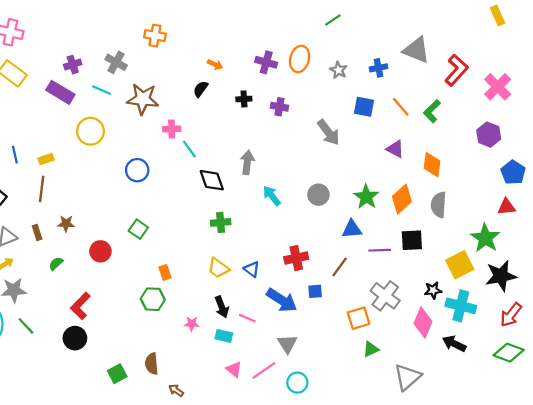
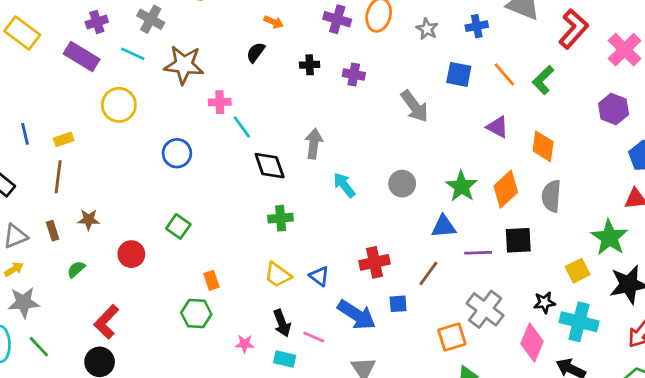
yellow square: (460, 265) -> (578, 271), size x0.7

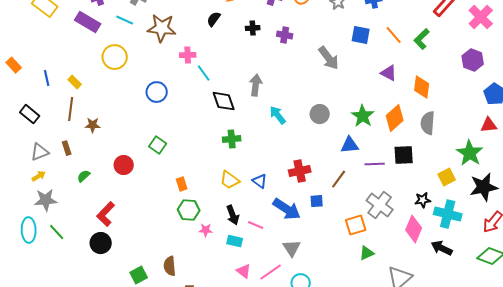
yellow rectangle: (64, 139) -> (75, 82), turned 64
brown star: (89, 220) -> (93, 125), moved
green hexagon: (196, 313) -> (189, 210), moved

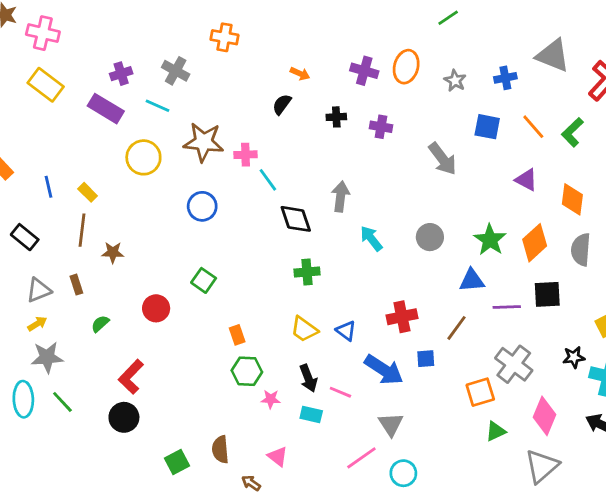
brown star: (162, 28) -> (204, 142), moved
pink diamond: (414, 229) -> (544, 416), moved
pink triangle: (244, 271) -> (278, 456), moved

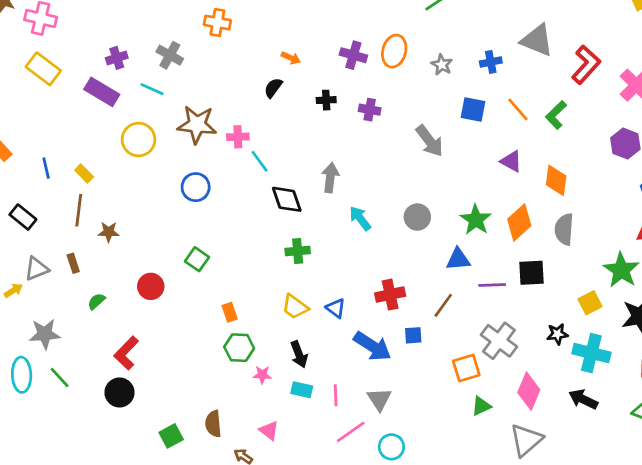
yellow arrow: (37, 324) -> (13, 290), moved
pink line: (340, 392) -> (336, 395), moved, turned 65

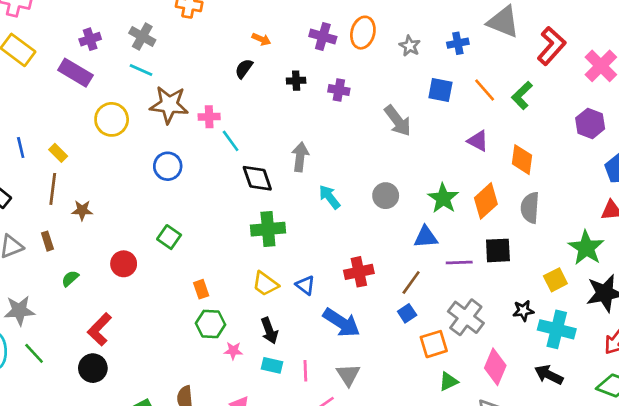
cyan line: (152, 89) -> (141, 70), moved
green cross: (298, 251) -> (268, 229), size x1.4
blue square: (413, 335) -> (407, 313), moved, turned -30

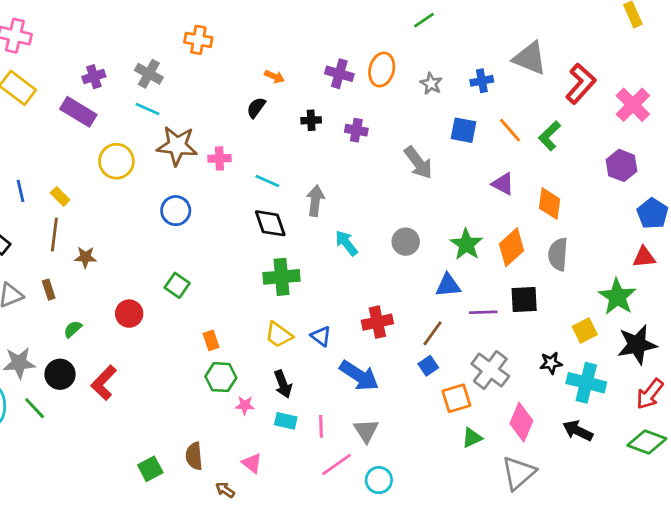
cyan line: (231, 141) -> (267, 181), moved, turned -30
black circle: (93, 368) -> (60, 374), moved

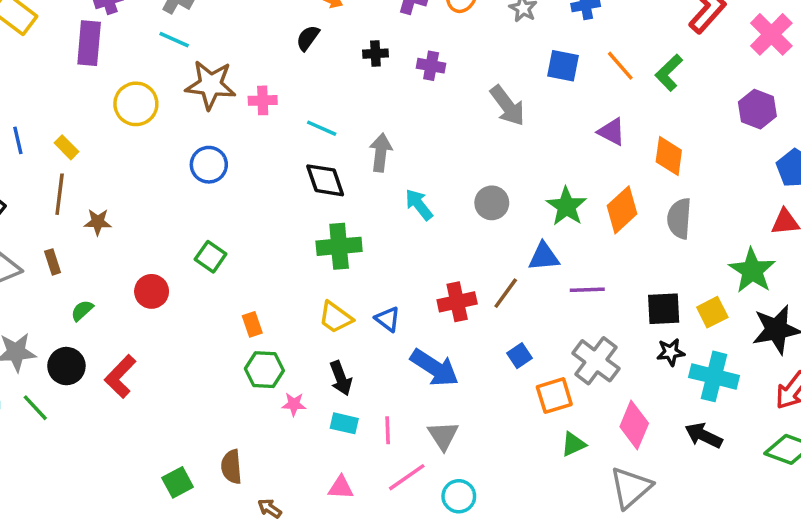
purple rectangle: (78, 112) -> (89, 43), turned 64
black square: (524, 299) -> (664, 309), moved
brown line: (432, 333) -> (506, 293), moved
pink triangle: (252, 463) -> (341, 488), moved, turned -35

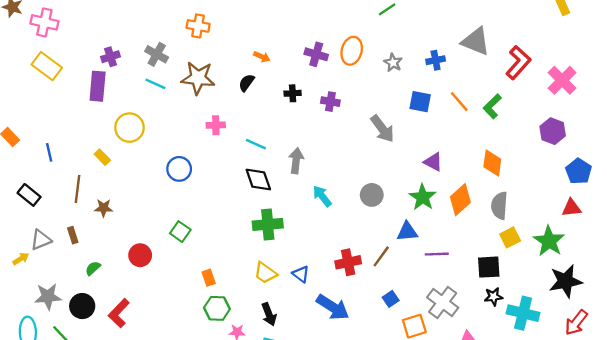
brown star: (211, 85) -> (198, 78), moved
purple triangle: (612, 132) -> (433, 162), moved
yellow rectangle: (66, 147) -> (102, 157), moved
yellow square: (712, 312) -> (510, 237), moved

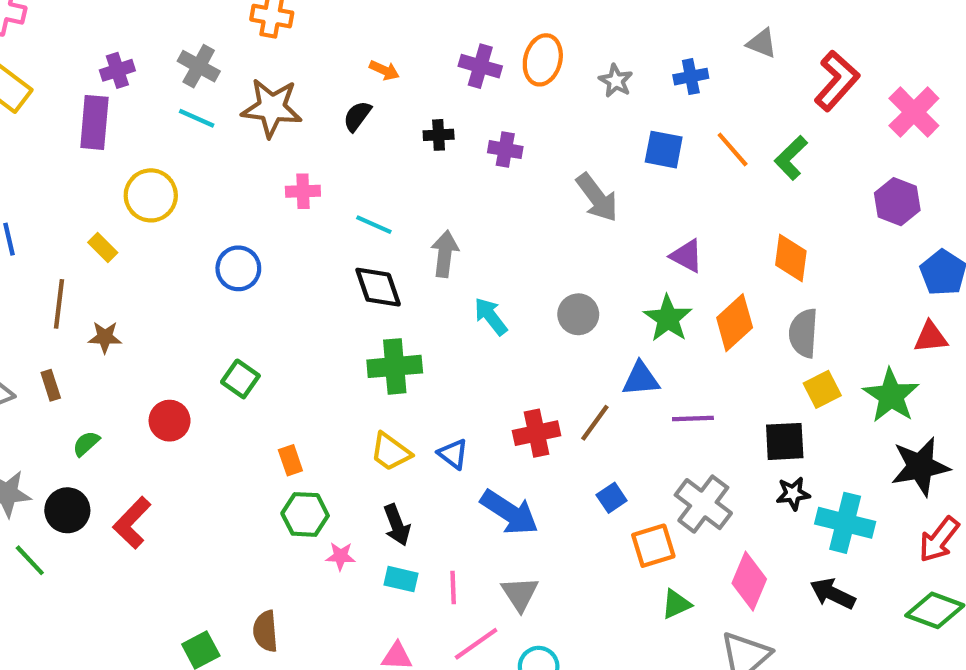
gray triangle: (476, 41) -> (762, 43), size x0.6

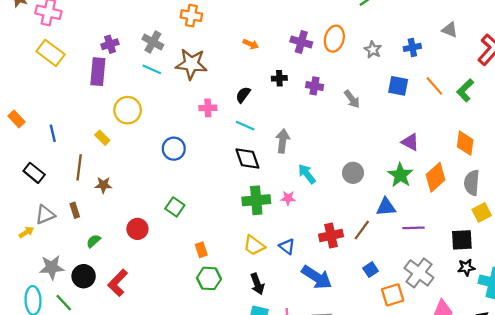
black semicircle: (357, 116) -> (243, 95), moved
gray arrow: (597, 198) -> (352, 99), moved, size x0.7
pink star: (341, 556) -> (288, 198), moved

